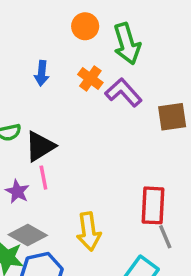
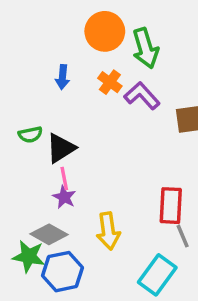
orange circle: (85, 26) -> (105, 31), size x1.5
purple star: (17, 192) -> (64, 197), moved

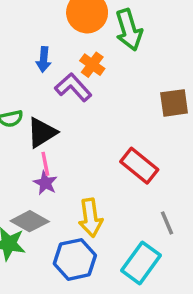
purple L-shape: (142, 96) -> (73, 87), moved
red rectangle: (171, 206) -> (139, 166), moved, turned -54
blue hexagon: (62, 272) -> (75, 259), moved

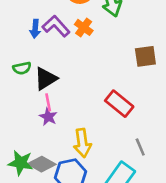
blue arrow: (44, 59) -> (35, 29), moved
purple L-shape: (73, 87) -> (56, 26), moved
gray diamond: (30, 221) -> (42, 164), moved

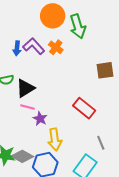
pink line: (48, 102) -> (27, 107), turned -64
purple star: (48, 117) -> (40, 119), moved

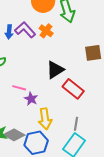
black triangle: (25, 88) -> (55, 70), moved
gray line: (101, 143) -> (76, 124), moved, turned 32

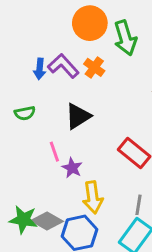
black triangle: (55, 70) -> (78, 116), moved
pink line: (19, 88) -> (54, 152), turned 56

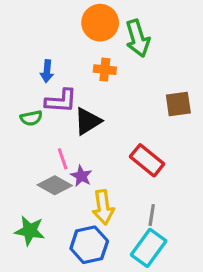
purple L-shape: (63, 66) -> (61, 101), moved, turned 136
orange cross: (94, 67) -> (105, 70), turned -30
gray diamond: (47, 221) -> (55, 185), moved

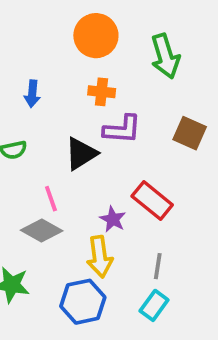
green arrow: (138, 38) -> (165, 56), moved
purple L-shape: (61, 101) -> (122, 129), moved
brown square: (178, 104) -> (190, 133), turned 32
purple star: (81, 176) -> (113, 219), moved
cyan rectangle: (149, 248) -> (154, 305), size x0.7

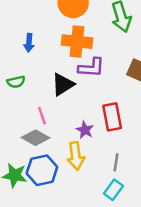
orange cross: (102, 92) -> (77, 42), size x1.6
red rectangle: (152, 201) -> (112, 117), turned 40
blue hexagon: (83, 302) -> (42, 170), moved

